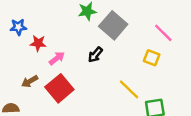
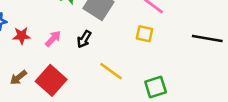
pink arrow: (57, 58) -> (53, 39), moved
yellow line: (129, 89) -> (111, 71), moved

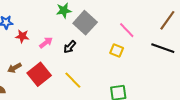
black line: (207, 38) -> (163, 48), moved
yellow line: (111, 71) -> (73, 80), moved

